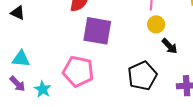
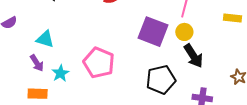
purple square: (97, 31) -> (153, 32), moved
black arrow: (170, 46) -> (193, 56), size x1.4

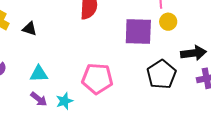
black arrow: (193, 56) -> (193, 53), moved, turned -45
cyan star: (60, 73) -> (64, 101), turned 30

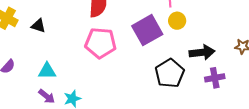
purple square: (138, 32) -> (147, 30), turned -32
pink pentagon: (97, 79) -> (101, 43), moved

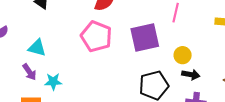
yellow circle: (177, 21) -> (183, 55), moved
black arrow: (202, 52) -> (191, 75), size x0.7

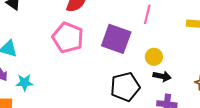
purple square: (145, 37) -> (116, 39), turned 32

